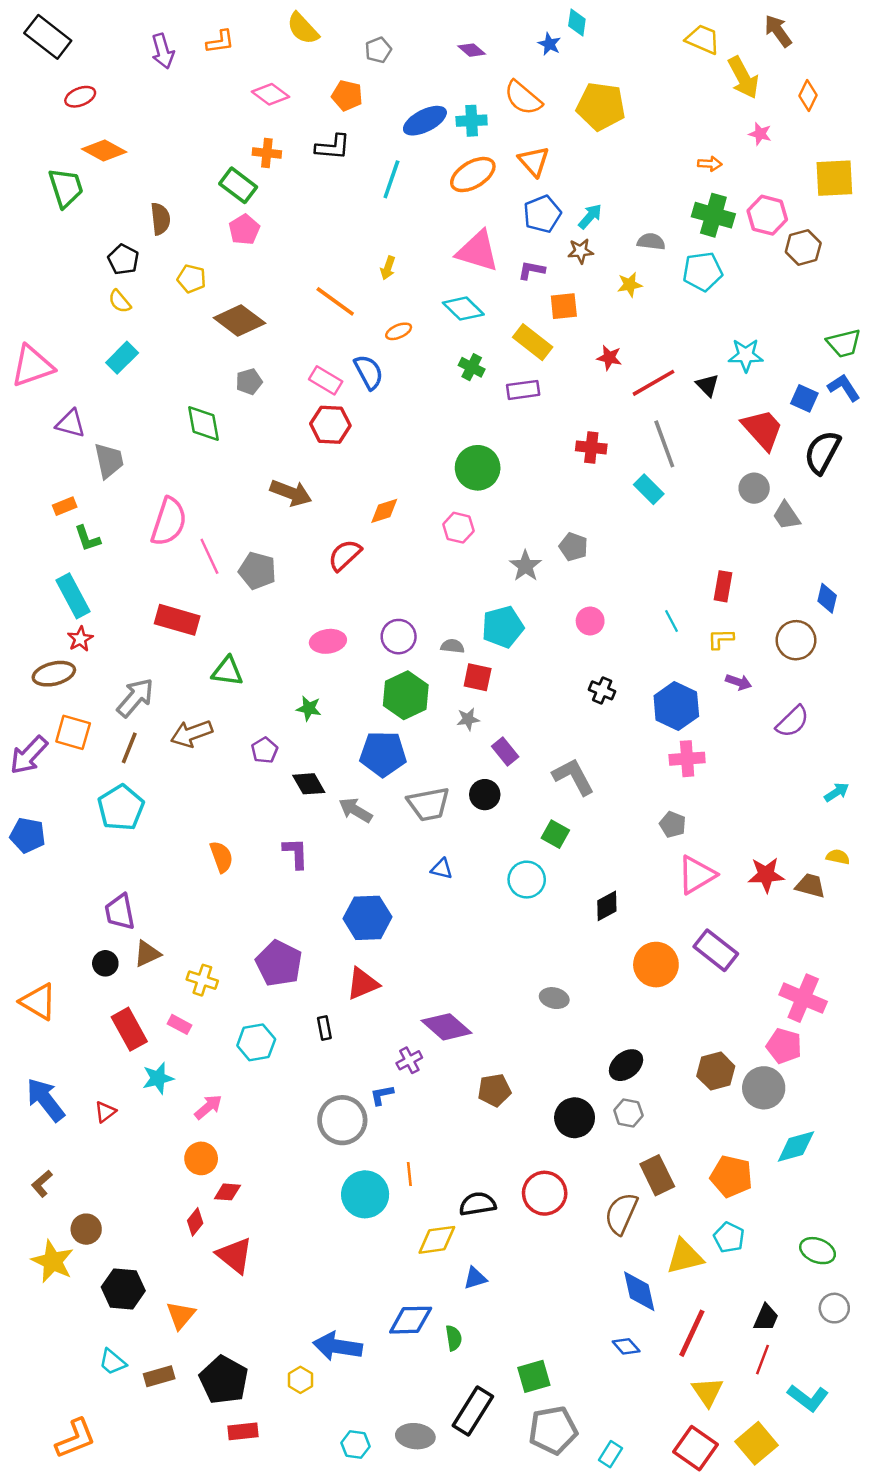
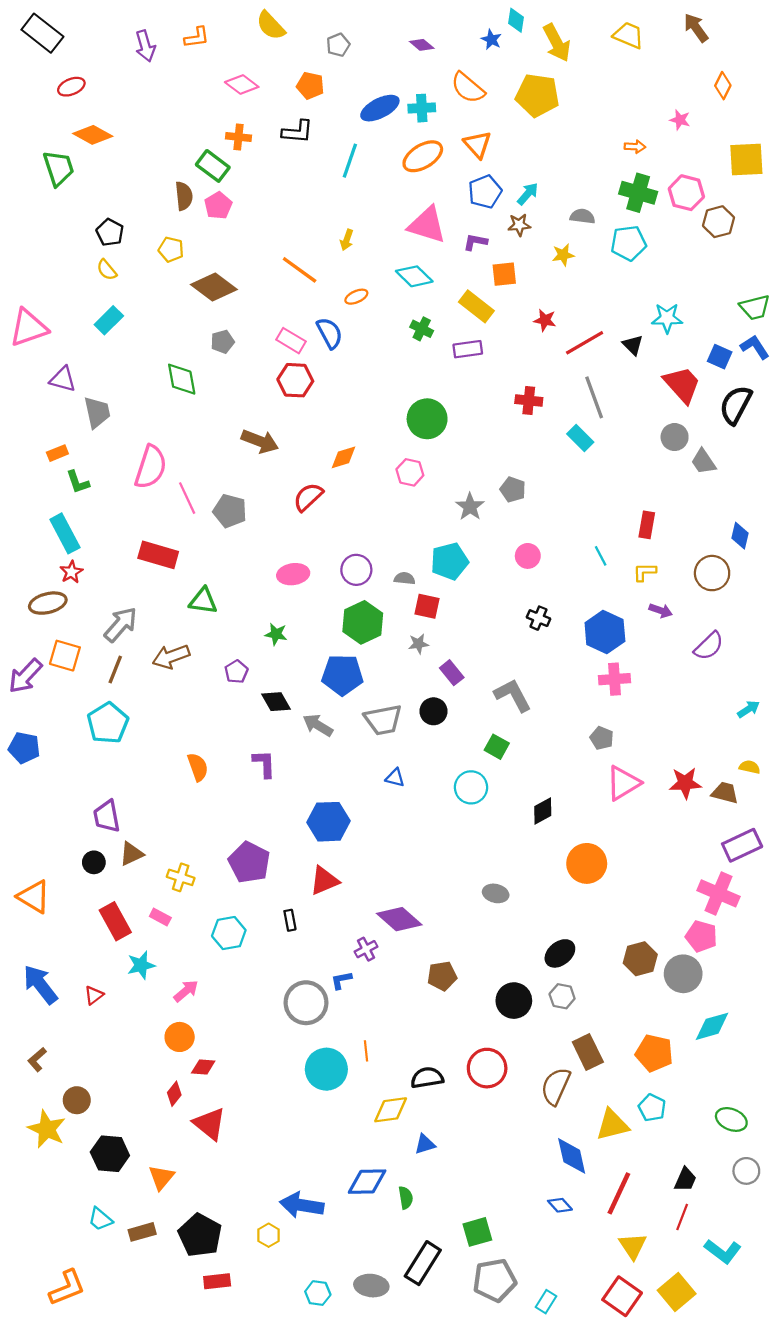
yellow arrow: (743, 78) -> (557, 43), moved
brown semicircle: (160, 219) -> (184, 196), moved
purple rectangle: (716, 950) -> (742, 845), moved, turned -63

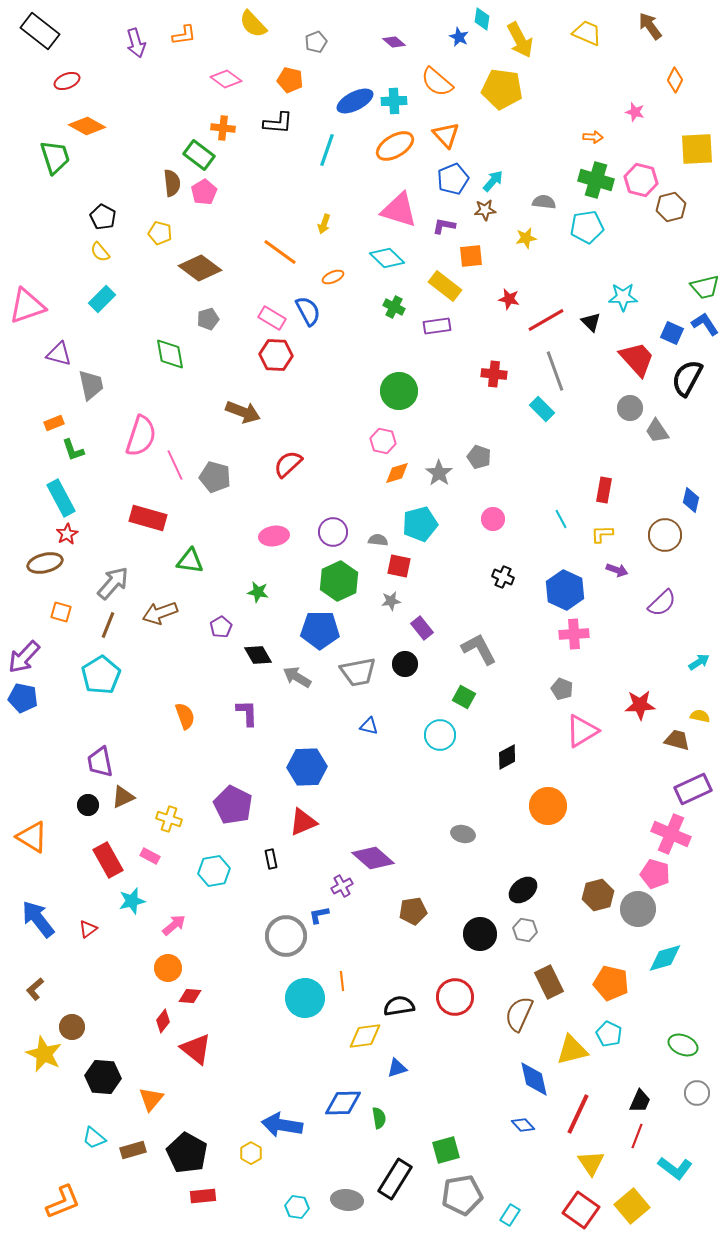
orange diamond: (344, 457) -> (397, 473), moved
orange square: (65, 656) -> (61, 612), size x0.7
purple arrow: (25, 676) -> (24, 657), moved
red star: (685, 783) -> (640, 705), moved

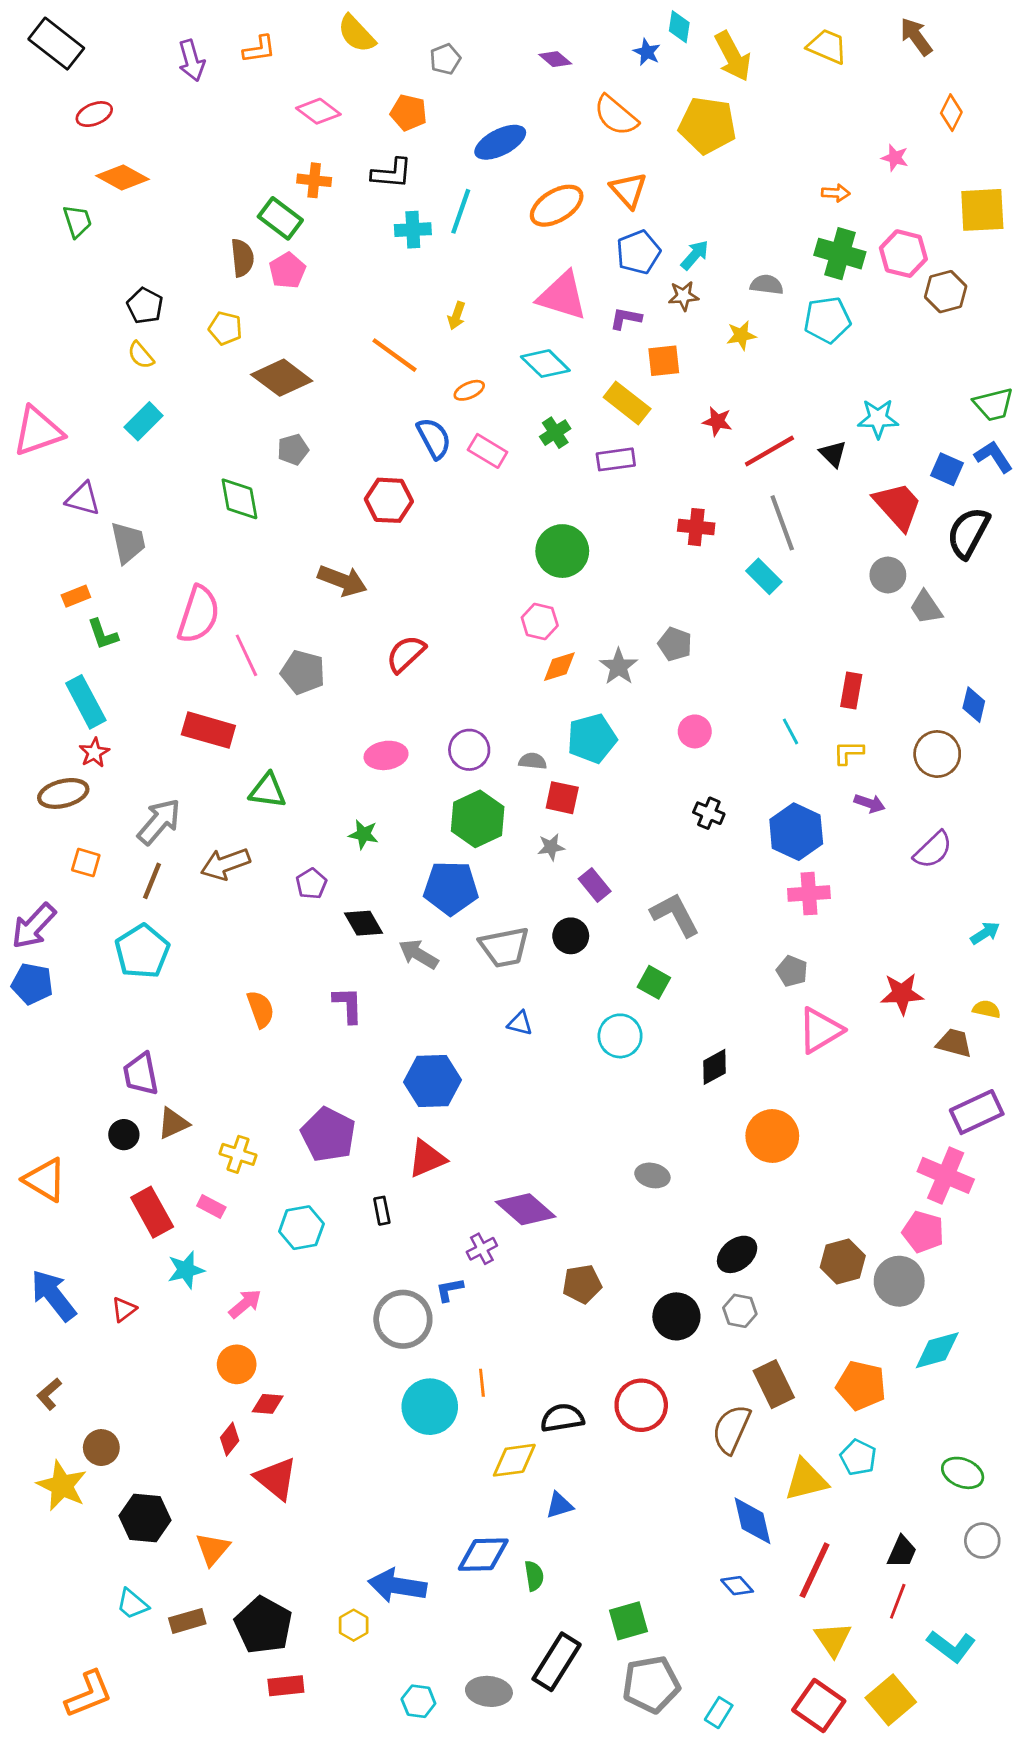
cyan cross: (394, 101) -> (413, 230), moved
green trapezoid: (55, 157) -> (77, 221), size x0.7
green cross: (394, 307) -> (555, 433), turned 30
pink rectangle: (272, 318) -> (488, 451), moved

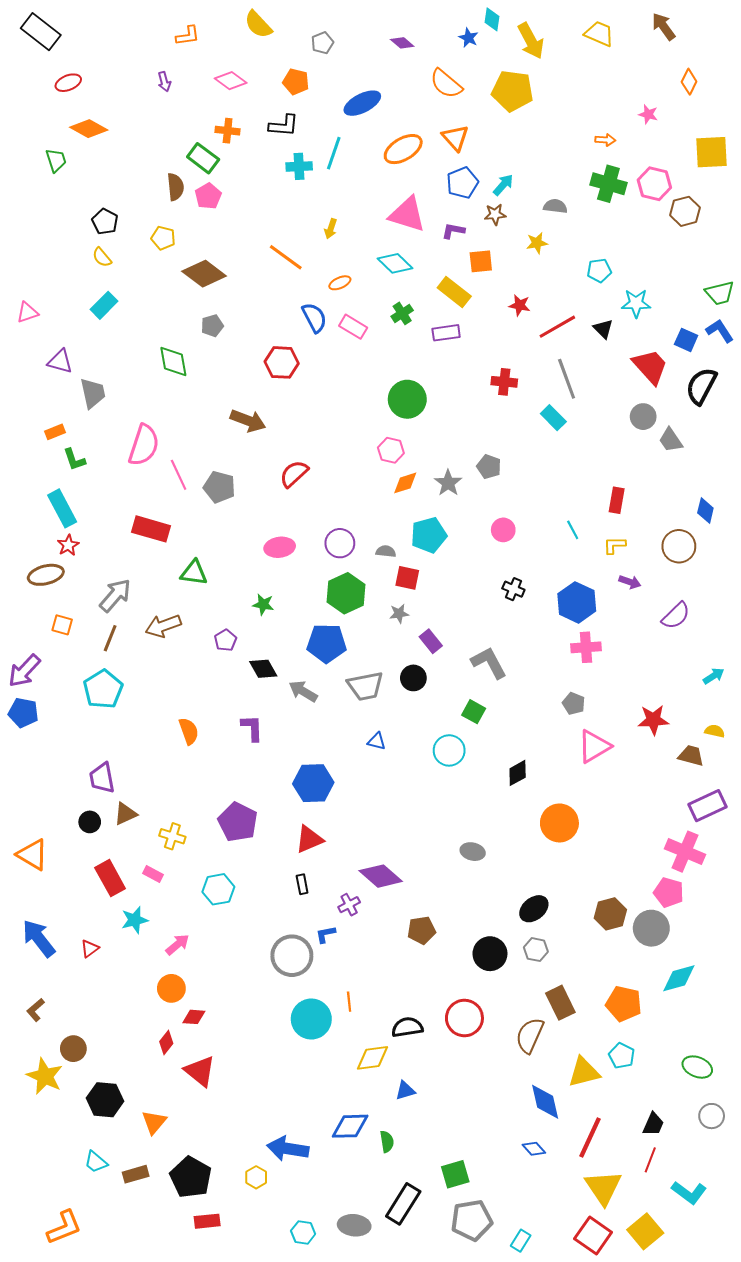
purple arrow: (192, 60) -> (164, 82), moved, size x0.7
cyan pentagon: (827, 320) -> (599, 271), moved, size x0.7
pink triangle: (38, 431) -> (27, 312), size x0.6
black rectangle: (382, 1211) -> (302, 884), moved
yellow triangle: (833, 1639) -> (603, 1187), size x1.4

